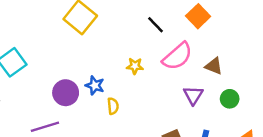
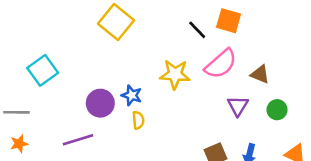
orange square: (198, 16) -> (229, 21), moved, turned -30
yellow star: (135, 66) -> (175, 74), size x1.6
yellow semicircle: (113, 106) -> (138, 120), moved

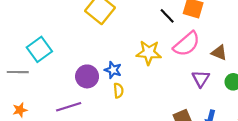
gray line: (17, 112) -> (18, 72), moved

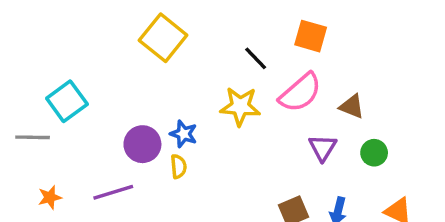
black line: (167, 16) -> (256, 58), moved
yellow semicircle: (118, 91) -> (178, 166), moved
orange star: (20, 110) -> (50, 197), moved

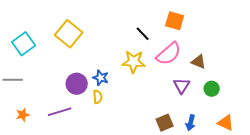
yellow square: (163, 38) -> (69, 34), moved
cyan square: (67, 101) -> (24, 44), moved

